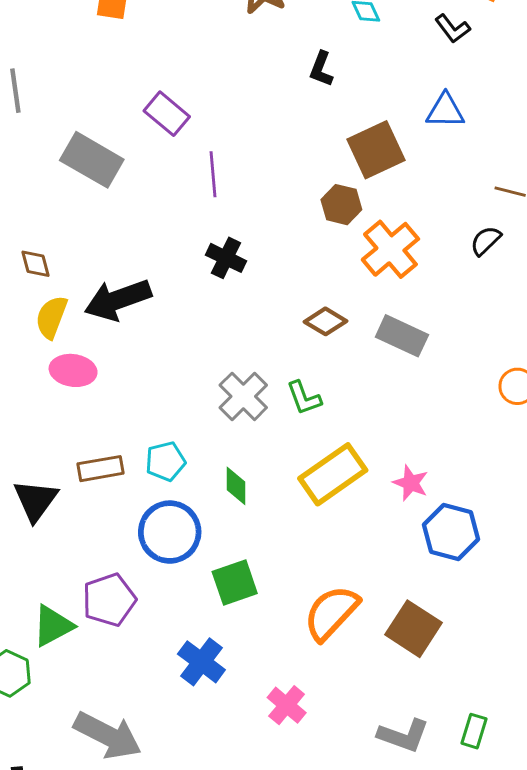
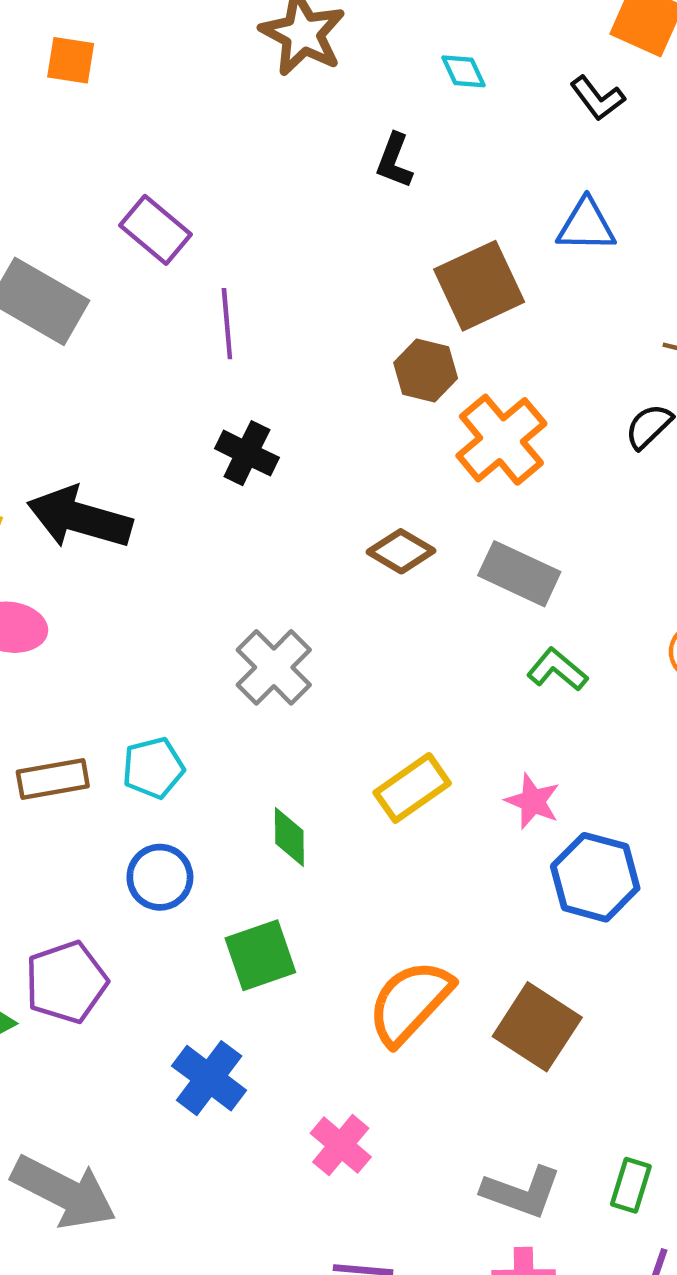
black arrow: (118, 300) -> (80, 518), turned 36
green L-shape: (304, 398) -> (557, 670), moved, turned 150
yellow rectangle: (333, 474) -> (412, 788), size x0.7
green diamond: (236, 486) -> (289, 837), moved
blue circle: (170, 532) -> (160, 877), size x0.7

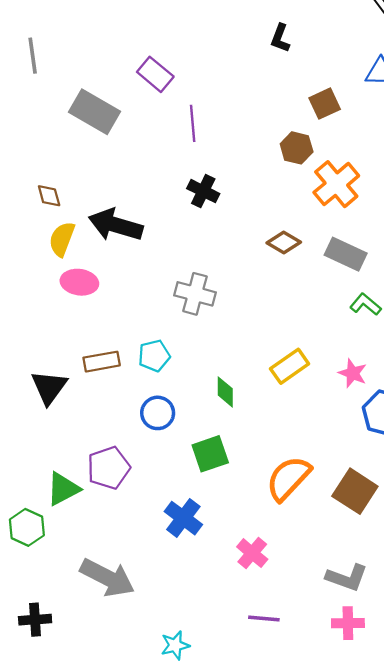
brown square: (479, 286) -> (325, 104), size x0.7
gray cross: (274, 667) -> (195, 294), moved, turned -30

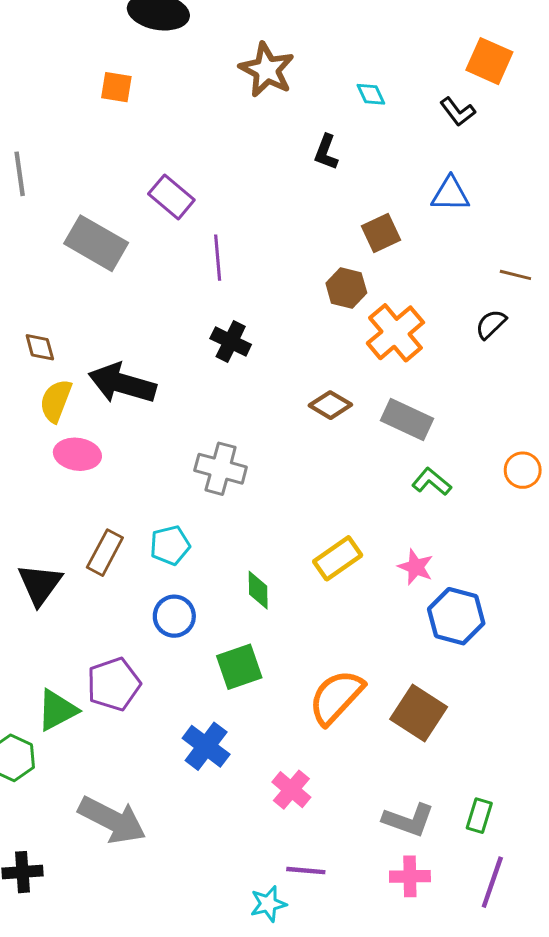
brown rectangle: (102, 362) -> (105, 553), turned -52
cyan star: (175, 645) -> (268, 904), moved

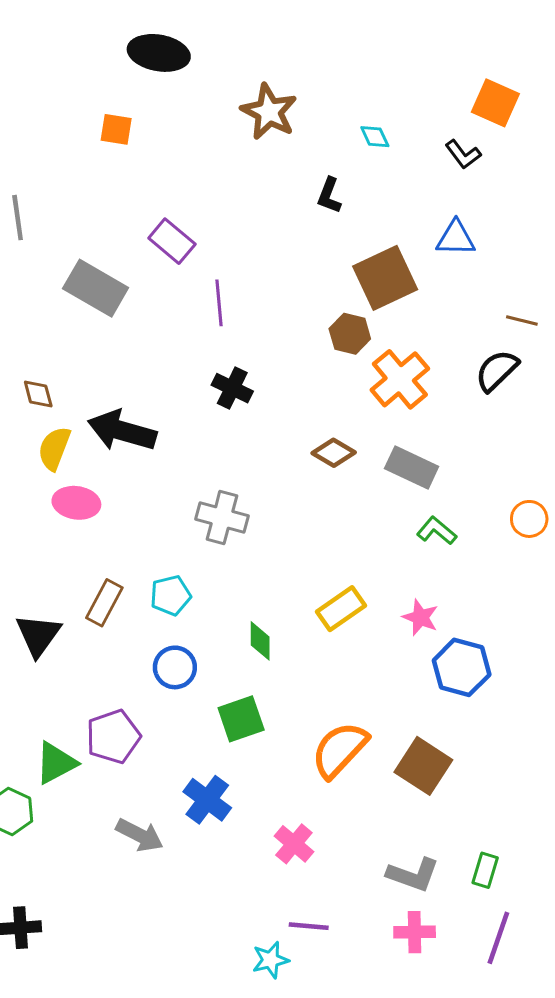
brown square: (381, 233) -> (385, 278), size x1.6
black semicircle: (491, 324) -> (497, 370), size x1.4
gray arrow: (112, 820) -> (140, 835), moved, size x0.7

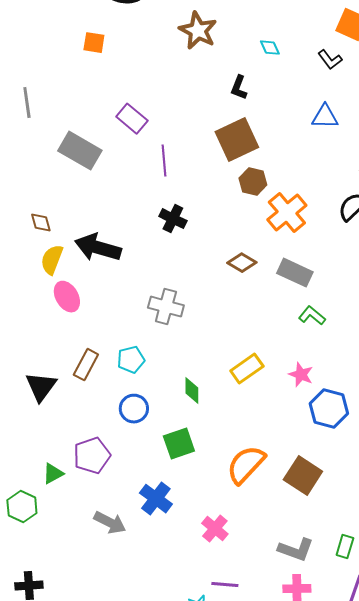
brown square: (385, 278) -> (237, 140), moved
pink ellipse: (76, 503) -> (67, 297), turned 52
green triangle: (56, 763) -> (53, 474), size x0.7

